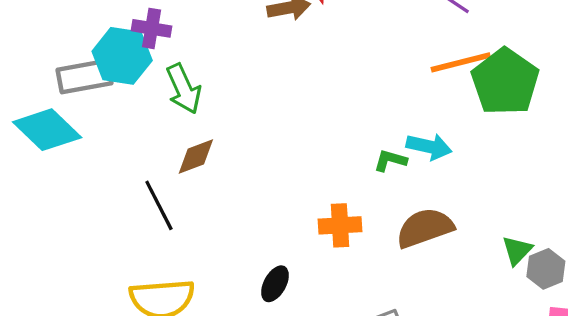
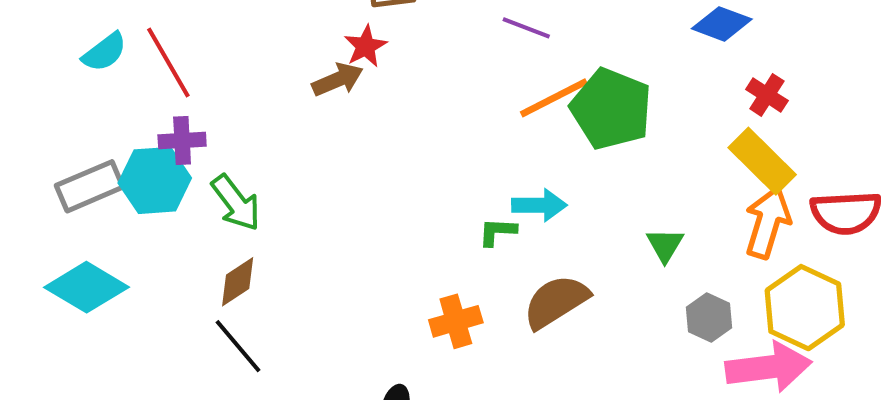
gray rectangle: (85, 77) -> (90, 186), moved
brown diamond: (196, 157) -> (238, 282), moved
green triangle: (517, 250) -> (665, 245), moved

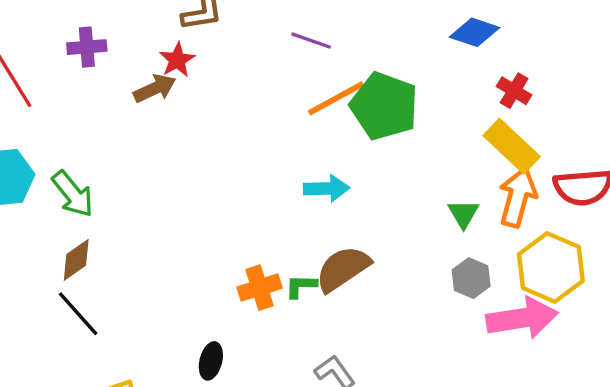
purple cross: (182, 140) -> (87, 47), moved
green L-shape: (497, 232) -> (301, 286), moved
green triangle: (665, 245) -> (463, 214), moved

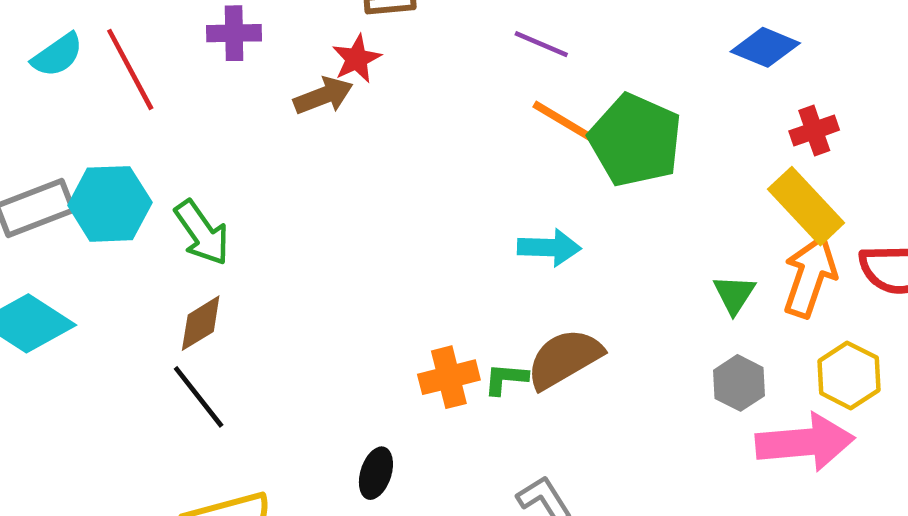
red cross: (514, 91) -> (814, 131), turned 36
orange line: (336, 98) -> (570, 125), turned 56
yellow hexagon: (551, 267) -> (849, 375), size x0.7

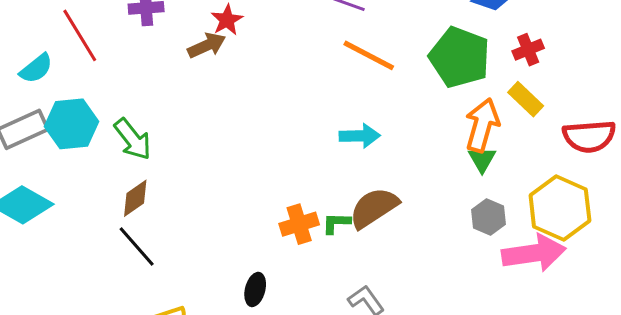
cyan semicircle: (57, 55) -> (36, 69), moved
green pentagon: (635, 140) -> (460, 57), moved
yellow rectangle: (806, 206) -> (526, 99), size x0.7
orange arrow: (810, 276) -> (482, 125), moved
yellow hexagon: (849, 375) -> (560, 208), size x1.5

